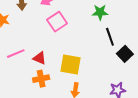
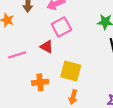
red triangle: (40, 58) -> (47, 47), moved

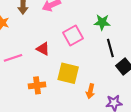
pink square: (61, 27) -> (73, 36), moved
orange arrow: (73, 97) -> (90, 91), moved

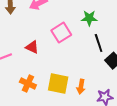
yellow square: (68, 73) -> (58, 84), moved
orange cross: (37, 85) -> (28, 84), turned 35

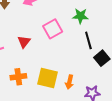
red triangle: (32, 47) -> (24, 42), turned 40
orange cross: (28, 84) -> (18, 77), turned -35

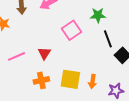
red triangle: (24, 42) -> (44, 53), moved

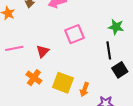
green star: (98, 15) -> (116, 27), moved
orange cross: (41, 80) -> (34, 78), turned 35

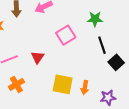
green star: (116, 27) -> (95, 19), moved
orange cross: (34, 78) -> (16, 84), moved, turned 35

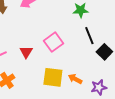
pink square: (66, 35) -> (54, 42), moved
orange arrow: (85, 87) -> (75, 79), turned 112

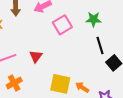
pink square: (54, 42) -> (62, 25), moved

